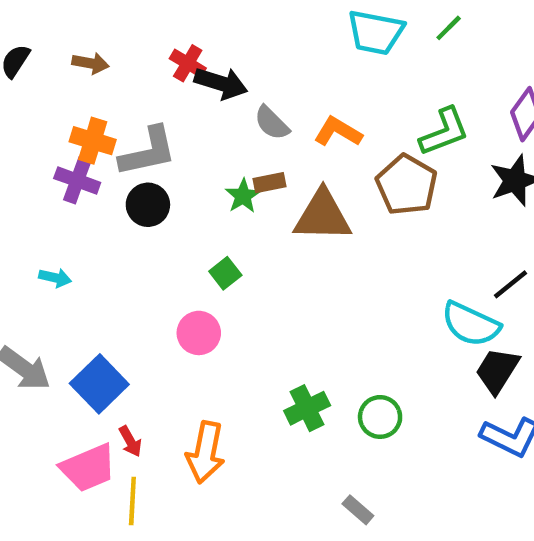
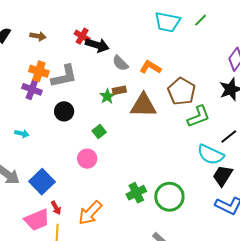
green L-shape: (444, 132) -> (199, 116), moved
black circle: (148, 205) -> (64, 111), moved
green circle: (380, 417) -> (169, 197), size x1.5
orange arrow: (205, 452) -> (90, 213), turned 32

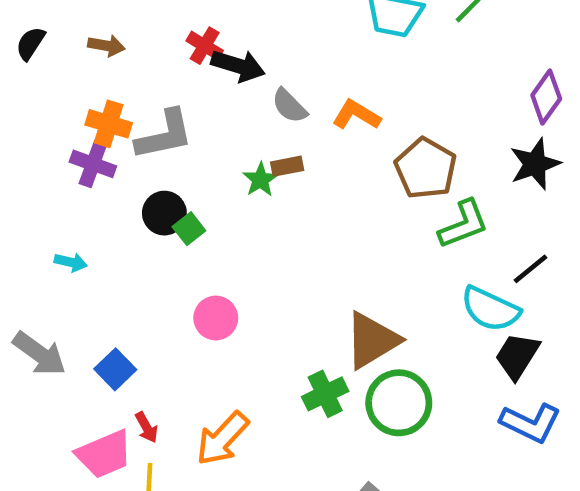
brown triangle: (143, 105) -> (372, 340), moved, turned -32
green square: (99, 131) -> (189, 229), moved
blue square: (42, 182) -> (115, 369), size x0.7

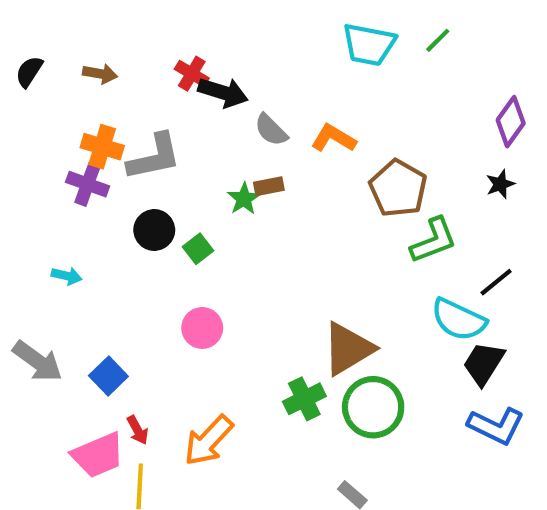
black star: (535, 164) -> (500, 184), size x0.6
green square: (189, 229) -> (198, 249), moved

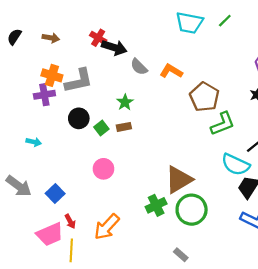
purple cross: (88, 184) -> (44, 95), turned -30
brown rectangle: (269, 186) -> (124, 127), moved

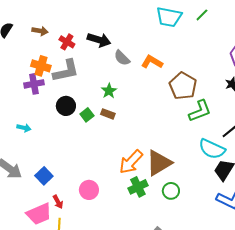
red cross: (98, 38) -> (67, 42), moved
brown rectangle: (124, 127) -> (108, 114), turned 32
pink circle: (103, 169) -> (89, 190), moved
green circle: (192, 210) -> (171, 191), size x0.6
orange arrow: (107, 227) -> (131, 162), moved

